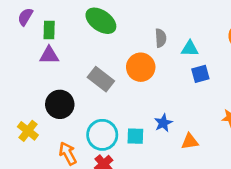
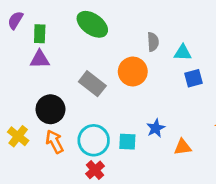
orange arrow: (68, 153) -> (55, 142), moved

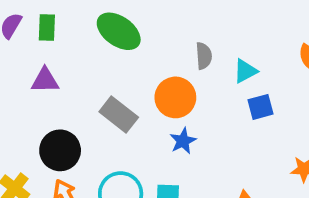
green rectangle: (40, 34) -> (47, 28), moved
cyan triangle: (183, 53) -> (245, 71), turned -30
blue star: (156, 128) -> (183, 141), moved

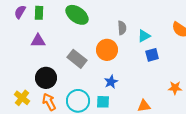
blue star: (183, 141) -> (111, 82), moved

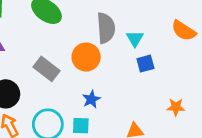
gray semicircle: (122, 28) -> (106, 28), size x1.6
cyan triangle: (144, 36) -> (135, 39), turned -32

